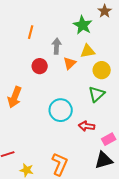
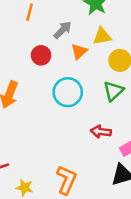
gray arrow: (57, 46) -> (63, 30), turned 42
cyan circle: (61, 110) -> (68, 92), moved

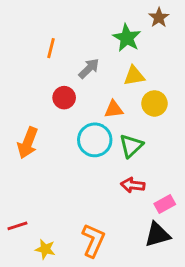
orange triangle: (79, 52) -> (114, 109), moved, turned 36
green triangle: (114, 91) -> (131, 146), moved

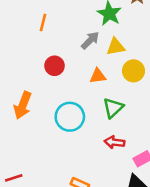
gray arrow: (89, 68) -> (90, 40), moved
cyan circle: (95, 140) -> (70, 117), moved

